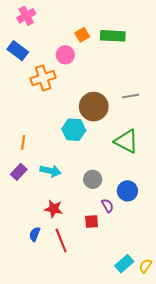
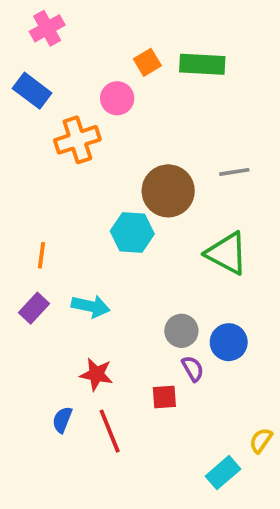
gray circle: (93, 179) -> (181, 331), moved
yellow semicircle: (145, 266) -> (261, 440), moved

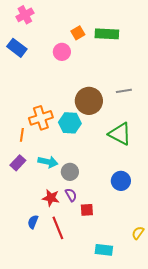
orange cross: (77, 140) -> (41, 118), moved
gray circle: (181, 331) -> (70, 172), moved
purple semicircle: (193, 369) -> (71, 195), moved
cyan rectangle: (223, 473) -> (104, 250), moved, turned 48

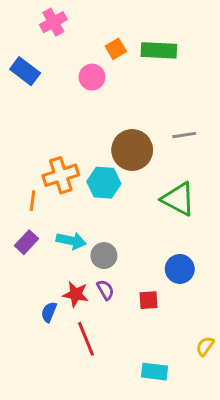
pink cross: (25, 15) -> (53, 22), moved
red square: (87, 210) -> (149, 300), moved
blue semicircle: (33, 222) -> (49, 312), moved

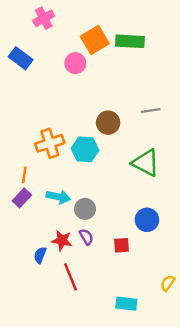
orange square: (116, 49) -> (95, 40), size x1.6
brown circle: (132, 150) -> (108, 123), size x0.7
orange line: (33, 201) -> (24, 175), moved

